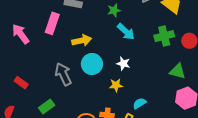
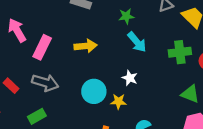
pink rectangle: (52, 23) -> (42, 47), moved
cyan circle: (92, 64) -> (94, 91), moved
gray arrow: (63, 74) -> (45, 83), moved, turned 125

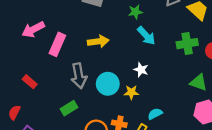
pink arrow: (17, 30) -> (33, 29), turned -85
gray arrow: (45, 83) -> (79, 76), moved, turned 65
green rectangle: (37, 116) -> (69, 108), moved

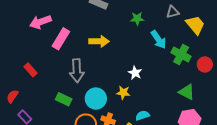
cyan arrow: (146, 36) -> (158, 40), moved
green cross: (187, 44) -> (181, 55), turned 30
cyan circle: (108, 84) -> (96, 99), moved
green rectangle: (69, 108) -> (64, 99), turned 49

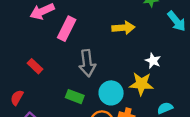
yellow arrow: (99, 41) -> (123, 28), moved
yellow star: (123, 93) -> (141, 84), size x1.5

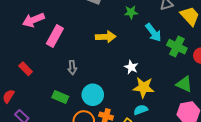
gray arrow: (87, 63) -> (72, 67), size x0.6
yellow star: (141, 84) -> (144, 87), moved

